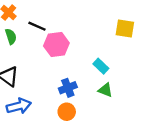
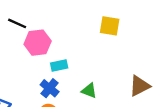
cyan rectangle: (101, 66) -> (59, 65), moved, turned -56
blue cross: (68, 88) -> (50, 88), turned -30

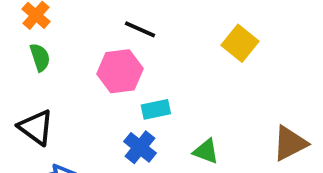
black line: (17, 23) -> (140, 29), moved
yellow square: (110, 26) -> (240, 43), turned 30

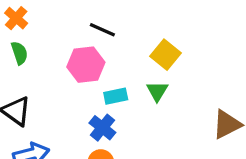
yellow square: (240, 43) -> (166, 55), moved
green triangle: (206, 151) -> (157, 91), moved, turned 40

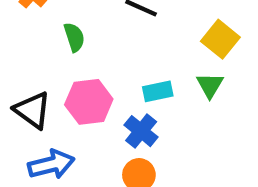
green semicircle: (19, 53) -> (74, 37), moved
pink hexagon: (86, 65) -> (89, 102), moved

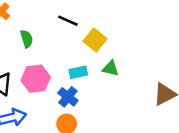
yellow square: (220, 39) -> (95, 40), moved
green triangle: (210, 85) -> (111, 68), turned -48

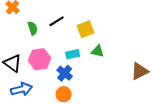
black line: (68, 21) -> (57, 21), moved, turned -56
yellow square: (95, 40) -> (86, 29), turned 30

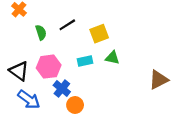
blue cross: (65, 73) -> (62, 89), moved
blue arrow: (22, 89) -> (29, 100), turned 50

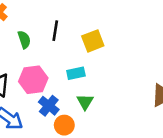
black line: (67, 25) -> (55, 31), turned -49
green triangle: (112, 58) -> (85, 102), moved, turned 48

